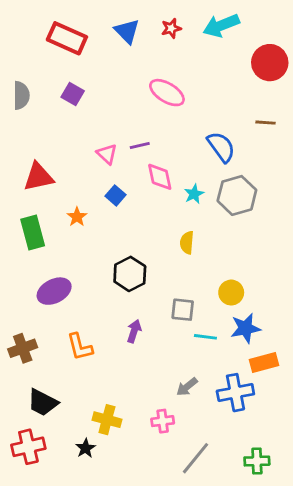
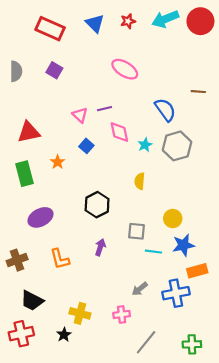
red circle: (270, 63) -> (200, 21), moved

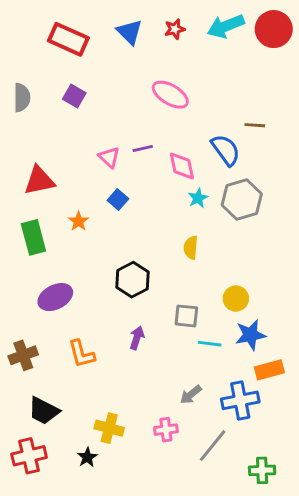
brown line: (198, 92) -> (255, 125), moved
pink diamond: (119, 132) -> (182, 166), moved
gray line: (146, 342) -> (213, 446), moved

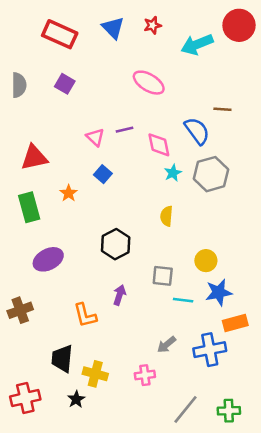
cyan arrow: (226, 26) -> (197, 44), moved
orange L-shape: (81, 354) -> (85, 315), moved
black trapezoid: (44, 411) -> (62, 359), moved, turned 68
gray line: (213, 446) -> (186, 409), moved

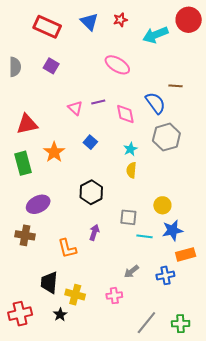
cyan star: (173, 173) -> (130, 149), moved
blue square: (103, 174) -> (90, 142), moved
orange star: (69, 193) -> (54, 152), size x1.5
brown cross: (20, 310) -> (25, 235), moved, turned 30
blue cross: (210, 350) -> (165, 275), size x0.7

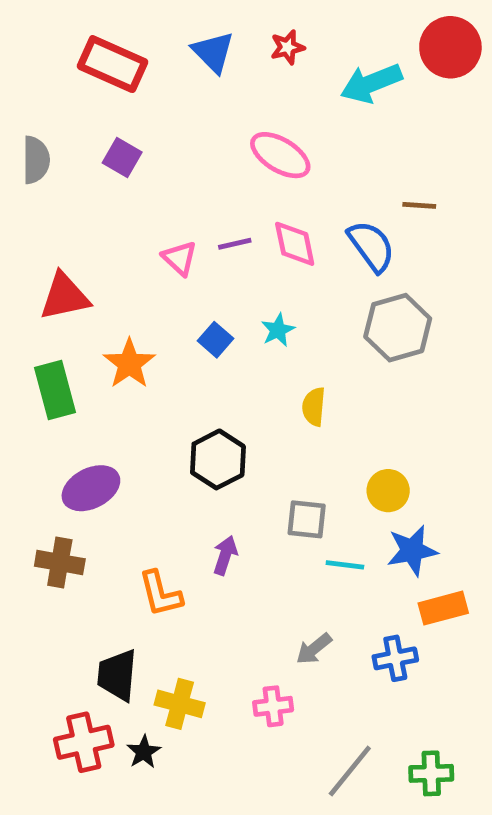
pink diamond: (125, 114) -> (295, 244), moved
cyan star: (130, 149) -> (278, 330), moved
red cross: (20, 314) -> (84, 742), moved

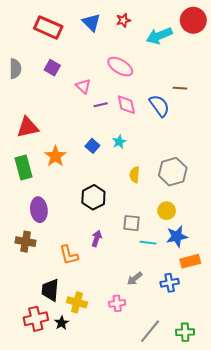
pink triangle: (180, 258) -> (83, 86), moved
gray hexagon: (398, 328) -> (173, 172), moved
purple ellipse: (91, 488) -> (39, 210), turned -70

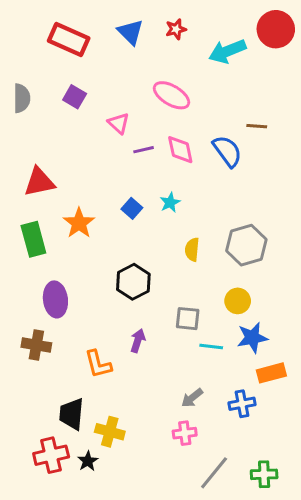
pink cross: (117, 303) -> (185, 433), moved

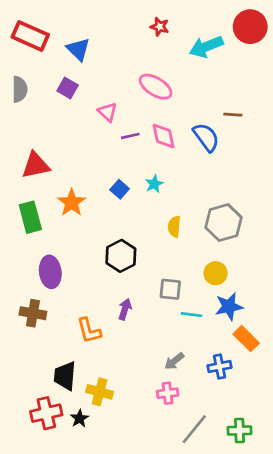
red star: (176, 29) -> (160, 27), turned 30
blue triangle: (130, 32) -> (78, 49), moved
red rectangle: (69, 39) -> (30, 36), moved
orange rectangle: (271, 373) -> (246, 339), turned 60

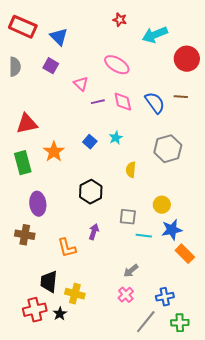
red circle: (250, 27) -> (187, 59), moved
brown line: (233, 115) -> (181, 97), moved
gray hexagon: (224, 223) -> (168, 149), moved
blue cross: (220, 367) -> (165, 297), moved
pink cross: (168, 393) -> (126, 295), turned -35

